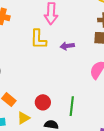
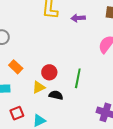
yellow triangle: (23, 118) -> (39, 87), moved

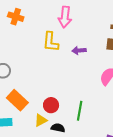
orange rectangle: (16, 67) -> (17, 100), size x1.5

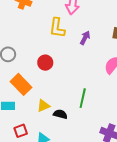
purple arrow: (79, 50) -> (85, 38), turned 120
red circle: (51, 105) -> (45, 63), moved

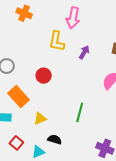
black semicircle: (60, 114) -> (55, 139), moved
red square: (21, 131) -> (16, 143), turned -32

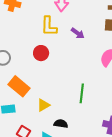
purple arrow: (84, 52) -> (78, 33), turned 104
red circle: (44, 76) -> (41, 53), moved

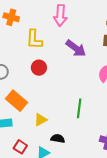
yellow L-shape: (49, 26) -> (34, 39), moved
purple arrow: (78, 33) -> (76, 48), size x1.5

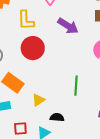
red circle: (39, 68) -> (33, 48), size x1.5
red square: (20, 147) -> (20, 129), turned -32

